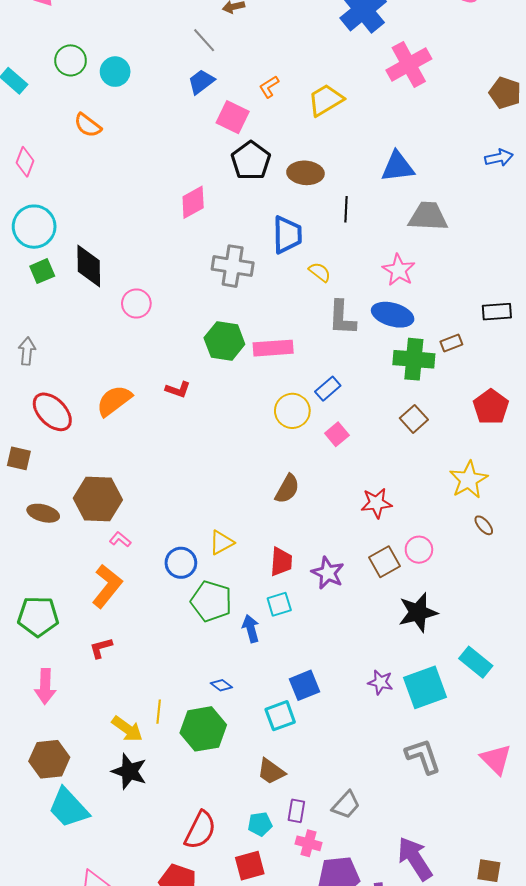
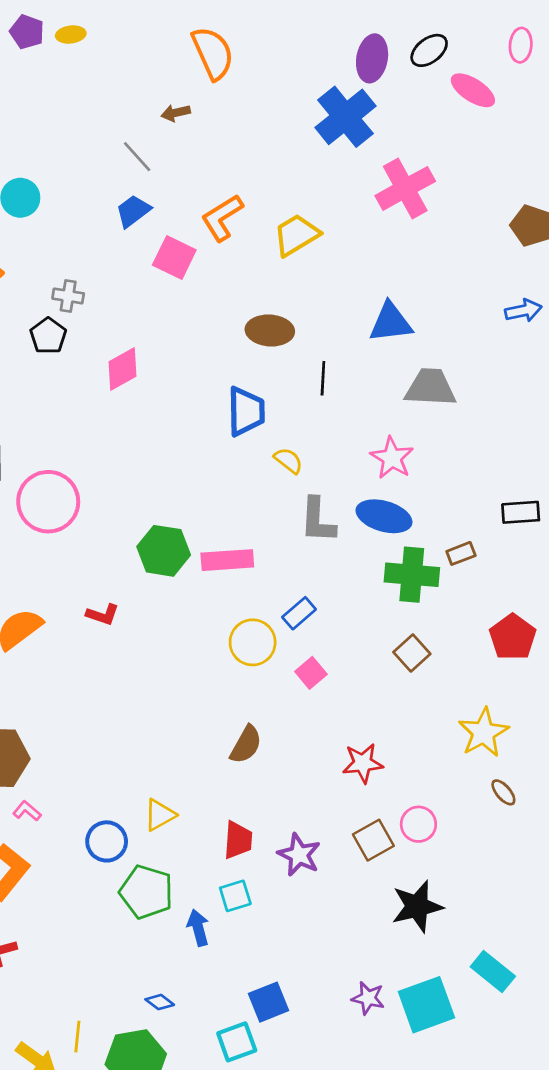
orange L-shape: (269, 87) -> (222, 218), size x1.6
black pentagon: (251, 161) -> (48, 336), moved, size x0.7
gray cross: (233, 266) -> (68, 296), moved, size x0.6
pink circle: (136, 304) -> (48, 502), size x1.6

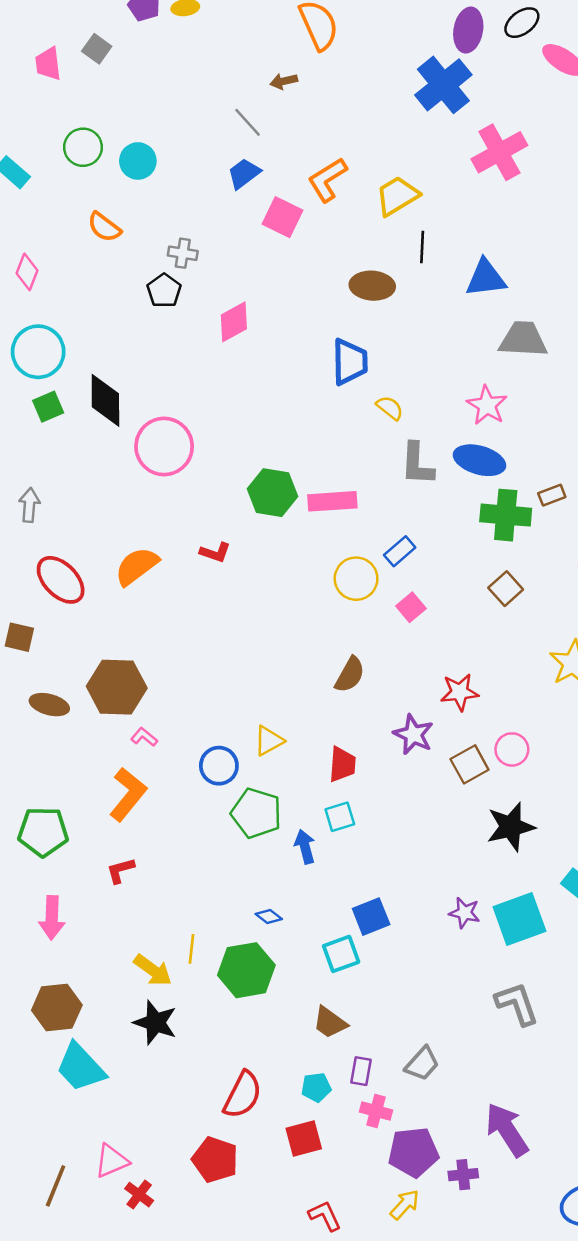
black line: (323, 378) -> (422, 247), moved
purple star: (299, 855) -> (413, 734), moved

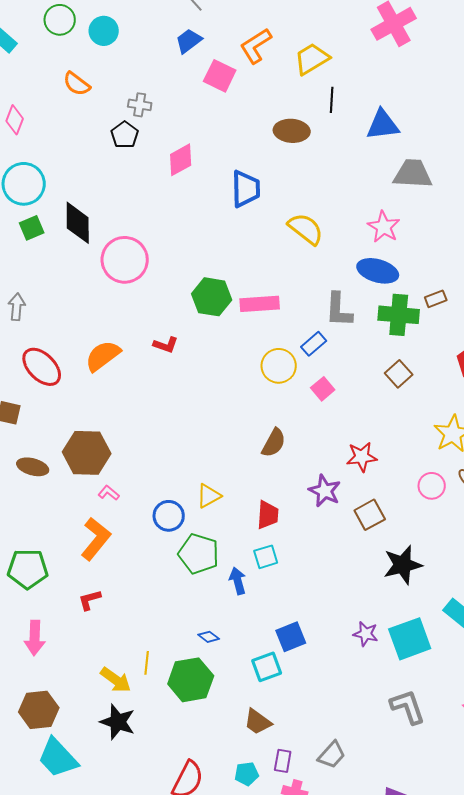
blue trapezoid: (350, 362) -> (246, 189), moved
yellow semicircle: (390, 408) -> (306, 229), size x1.6
gray L-shape: (417, 464) -> (339, 310), moved
pink circle: (512, 749) -> (432, 486), moved

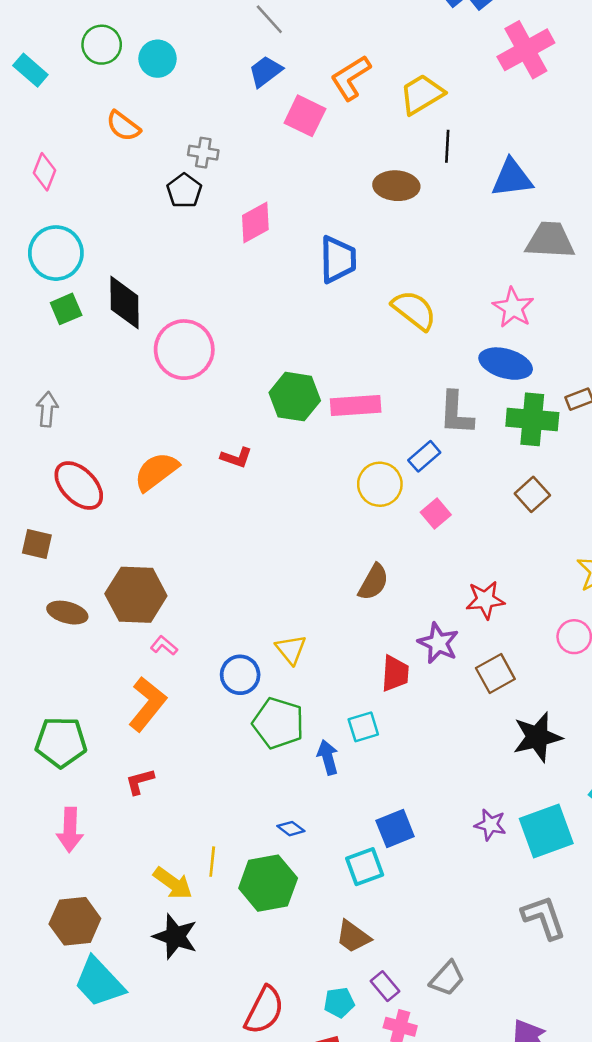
yellow triangle: (209, 496) -> (291, 649), turned -40
red trapezoid: (268, 515) -> (395, 674), moved
purple rectangle: (283, 761) -> (385, 986), turned -50

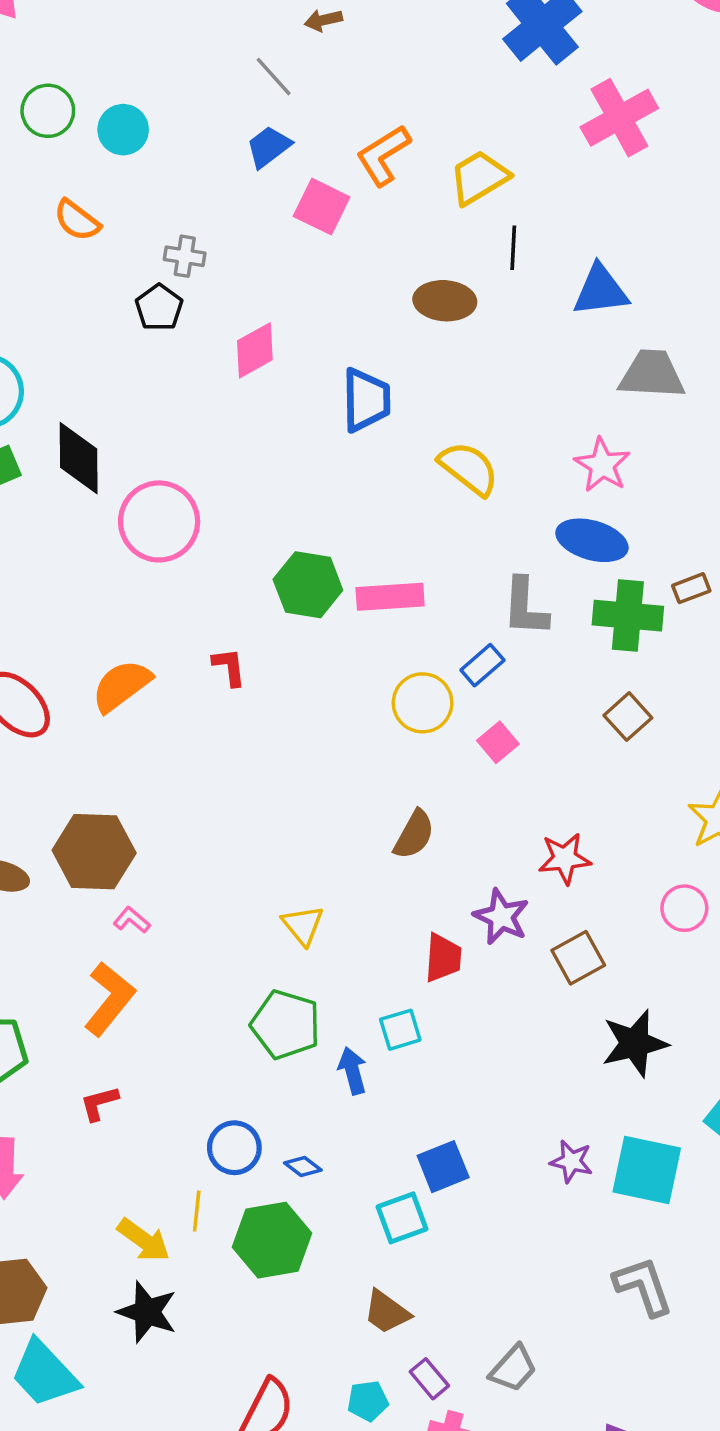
red L-shape: (236, 458) -> (229, 667), turned -116
blue circle: (240, 675) -> (234, 1148), moved
cyan square: (546, 831) -> (647, 1170), turned 32

